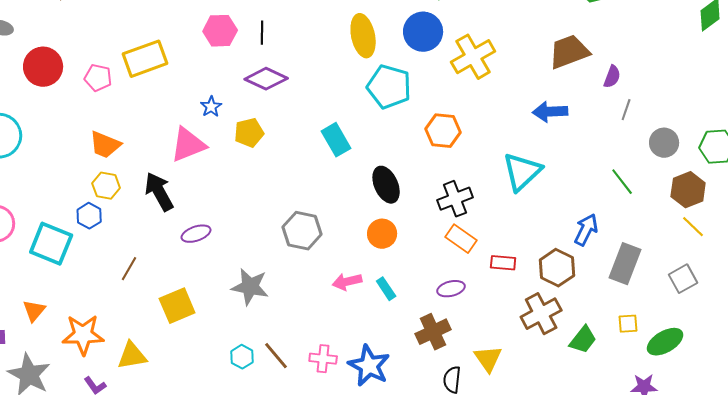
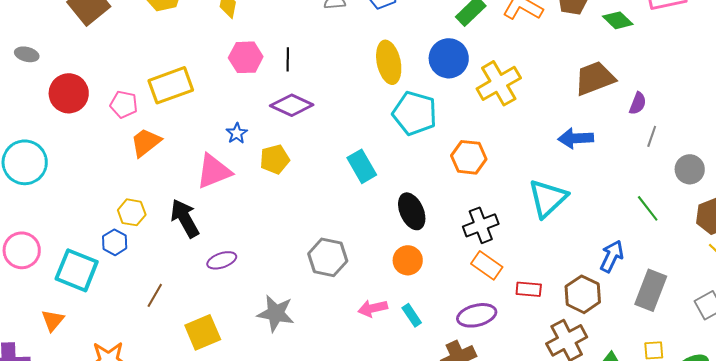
orange trapezoid: (105, 145) -> (146, 142), moved, turned 120
purple ellipse: (451, 289) -> (477, 315), size x1.4
orange triangle: (34, 311) -> (53, 320), moved

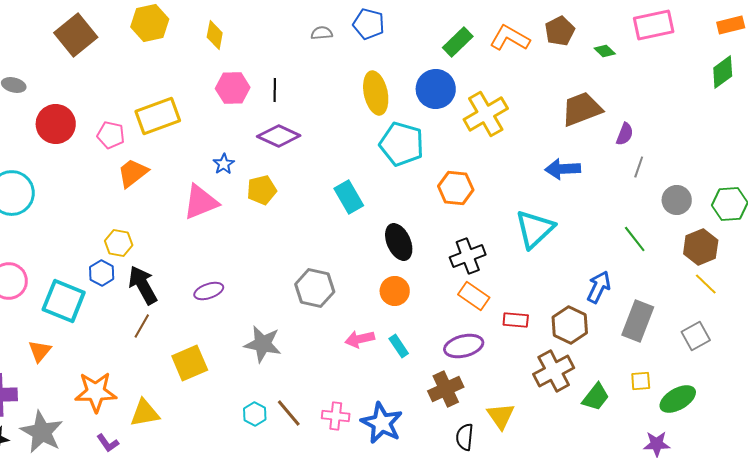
green diamond: (618, 20) -> (605, 51), size x0.7
black arrow: (185, 218) -> (143, 285), moved

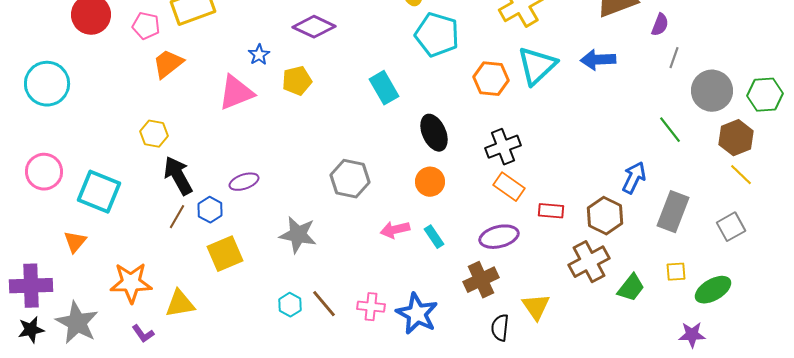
gray circle: (677, 200) -> (712, 91), size x1.4
cyan triangle: (535, 229) -> (537, 66), moved
blue hexagon: (102, 273) -> (210, 210), moved

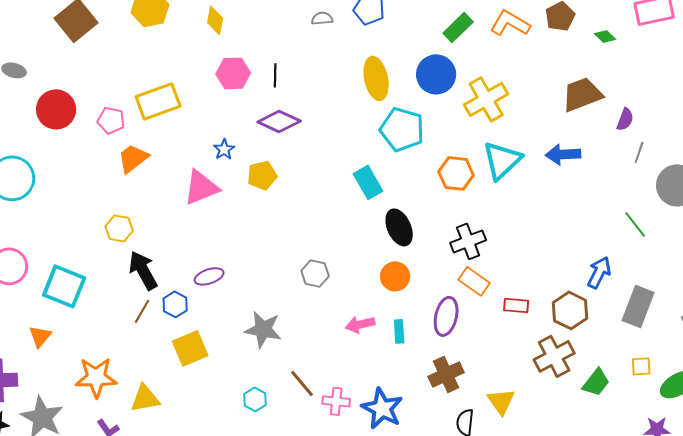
cyan rectangle: (384, 88) -> (368, 182), moved
gray hexagon: (350, 179) -> (315, 273), size x0.7
cyan rectangle: (434, 237) -> (399, 331), turned 30
purple ellipse: (499, 237) -> (446, 316), moved, turned -63
brown line: (324, 304) -> (302, 383), moved

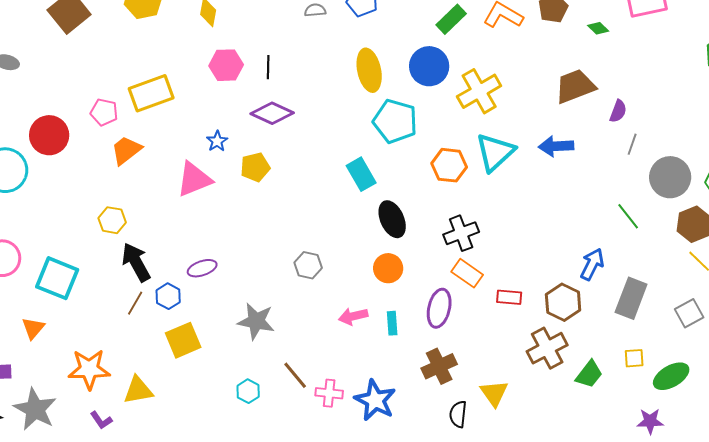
red circle: (56, 109) -> (49, 135), moved

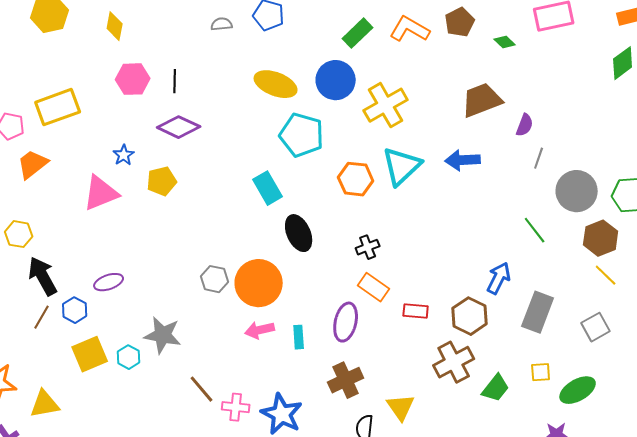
yellow ellipse: (369, 70) -> (276, 84), turned -57
black cross: (461, 233) -> (368, 247), size x0.7
orange circle: (388, 268) -> (259, 283), moved, size x1.6
cyan hexagon: (248, 391) -> (129, 357), moved

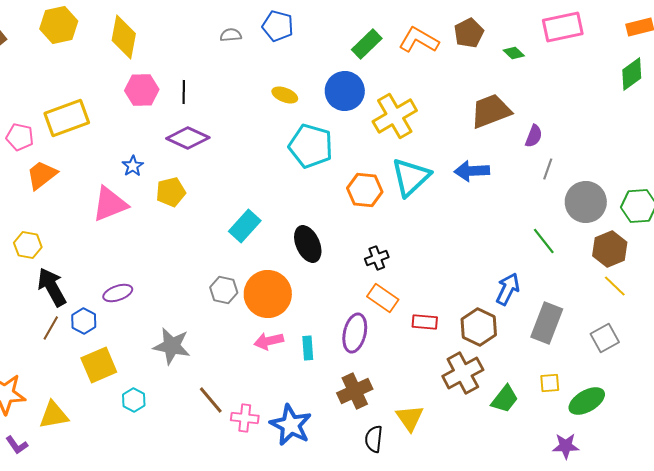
yellow diamond: (115, 26) -> (124, 37), size x1.5
yellow ellipse: (276, 84) -> (285, 95), size x0.6
cyan rectangle: (268, 188) -> (245, 226), moved, turned 72
cyan hexagon: (129, 357) -> (134, 400), moved

